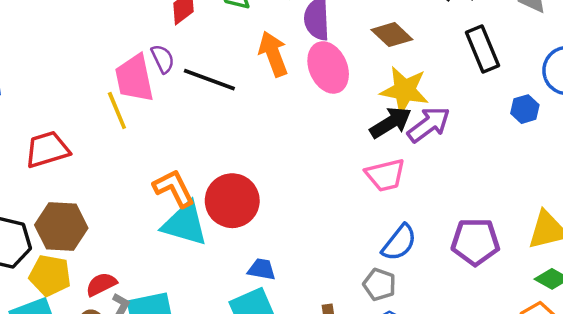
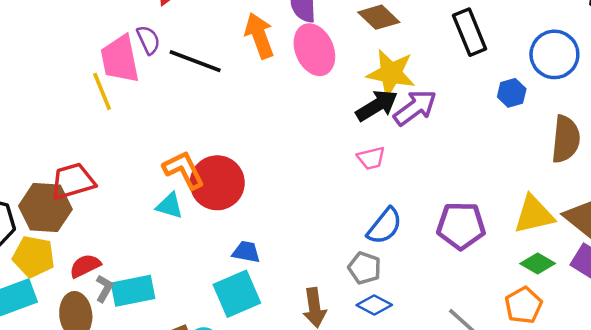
red trapezoid: (47, 149) -> (73, 181), moved
pink trapezoid: (385, 175) -> (371, 158), size x0.7
orange L-shape: (174, 188) -> (184, 170), moved
cyan triangle: (185, 224) -> (170, 206), size x0.6

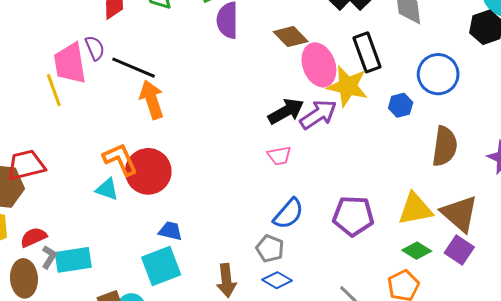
orange arrow: (259, 36) -> (152, 100), moved
pink ellipse: (314, 50) -> (319, 65), moved
yellow star: (391, 73) -> (348, 86), moved

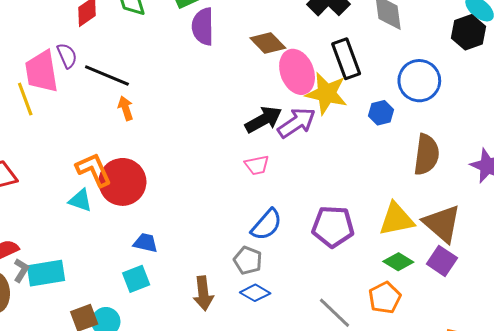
orange arrow: (152, 100) -> (126, 108), size x0.6
cyan square: (161, 266) -> (136, 279), size x0.7

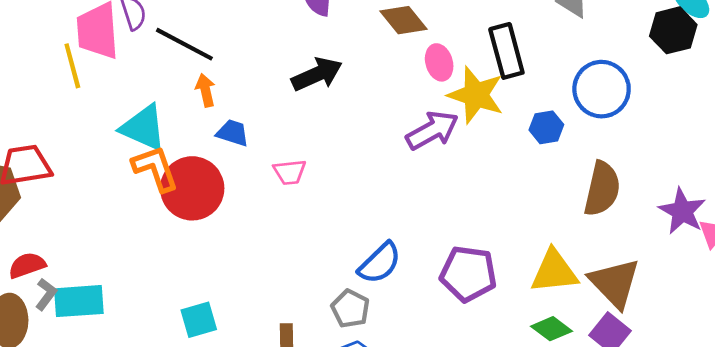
pink ellipse: (297, 72) -> (439, 62), size x0.6
black arrow: (263, 120) -> (317, 74), moved
pink trapezoid: (257, 165) -> (290, 172), moved
cyan triangle: (80, 200) -> (143, 128), moved, size x1.5
blue trapezoid: (146, 243) -> (233, 133), moved

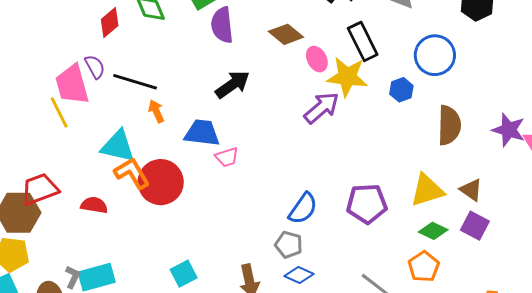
blue trapezoid: (233, 133) -> (202, 133), moved, size x1.5
red semicircle: (27, 265) -> (94, 205), moved, turned 40
brown triangle: (615, 283) -> (471, 190), size x0.6

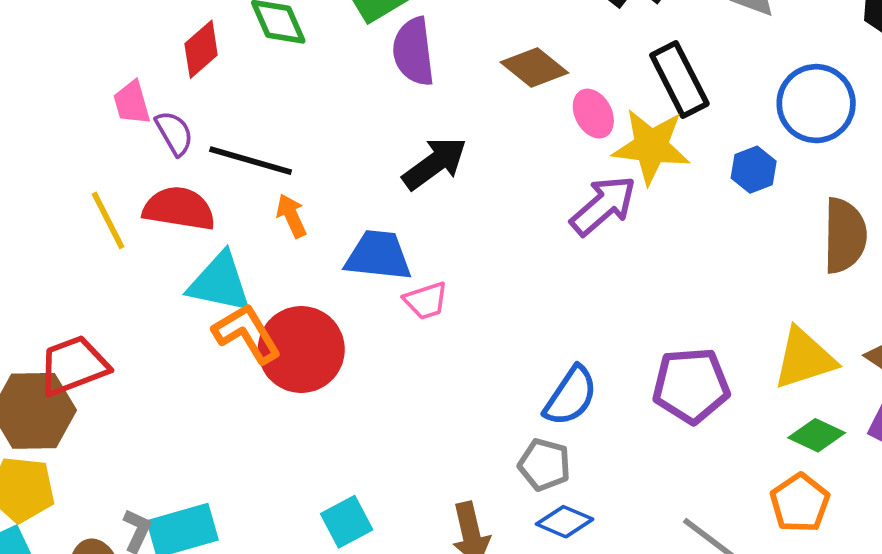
pink trapezoid: (72, 84) -> (132, 103), moved, size x0.6
red semicircle: (94, 205) -> (179, 209), moved, size x1.4

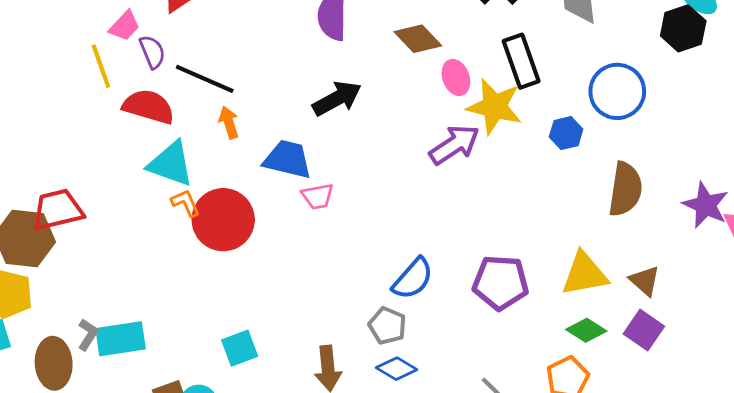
pink trapezoid: (132, 103) -> (125, 26), turned -128
yellow line: (108, 220) -> (101, 66), moved
orange L-shape: (247, 333) -> (186, 203), size x0.6

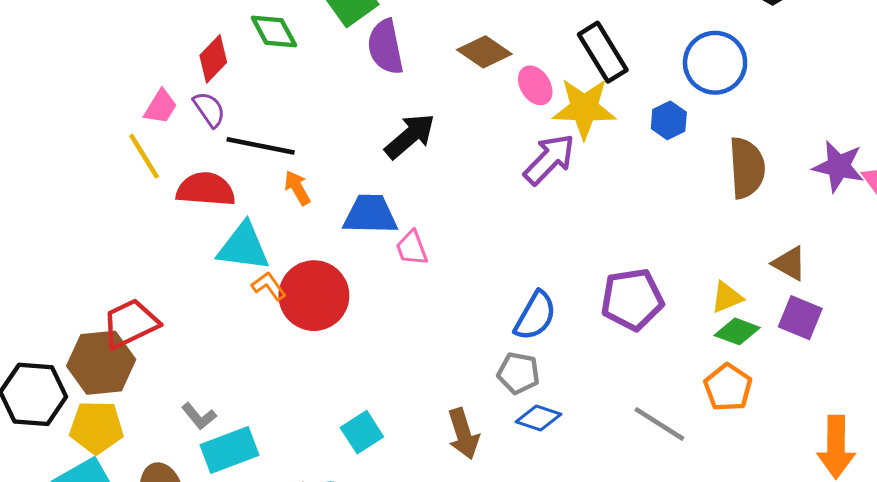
purple semicircle: (152, 52) -> (209, 109), moved
pink trapezoid: (318, 196) -> (412, 248), turned 92
yellow triangle: (585, 274) -> (727, 297), moved, size x0.6
gray L-shape: (88, 335) -> (199, 416), moved, turned 120

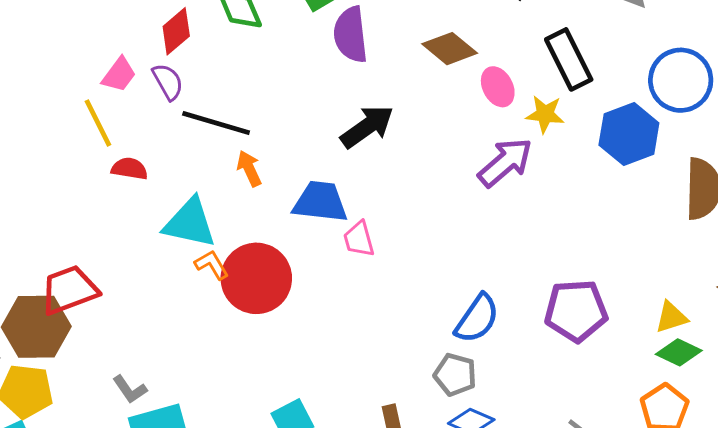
yellow star: (584, 108) -> (545, 114), size x0.6
blue hexagon: (669, 120) -> (629, 134), size x1.6
red semicircle: (206, 189) -> (130, 169), moved, size x0.6

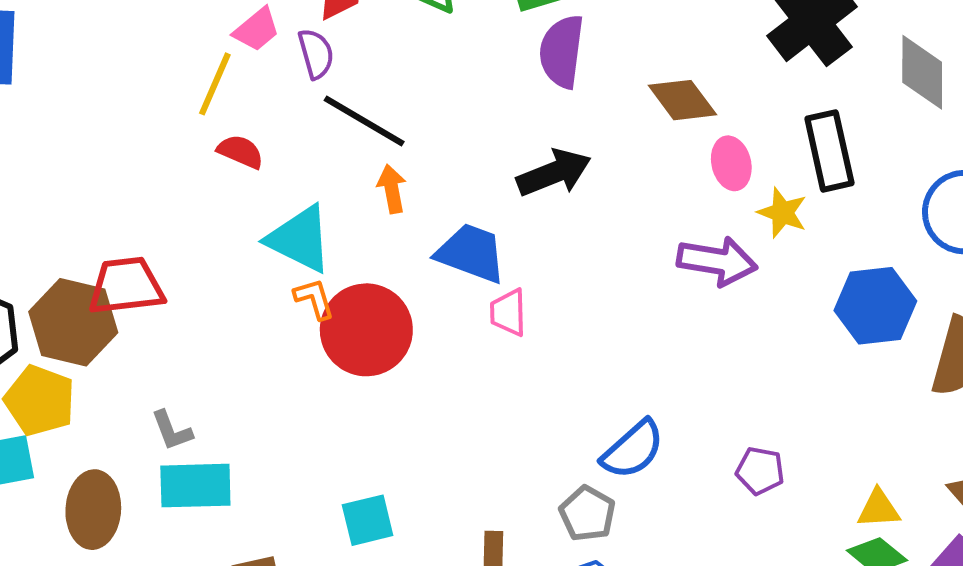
yellow line: (98, 123) -> (215, 84), turned 36
blue hexagon: (629, 134) -> (875, 306), moved
purple arrow: (505, 162) -> (717, 261), turned 36
purple pentagon: (576, 311) -> (760, 471), size x0.6

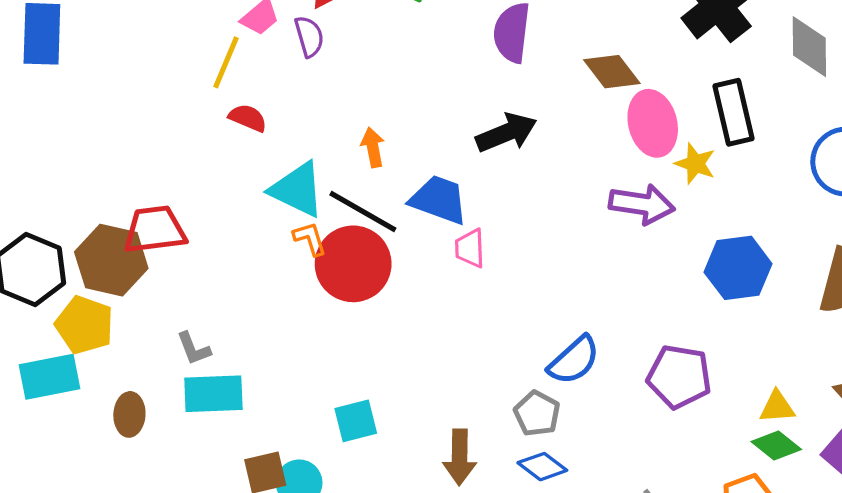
black line: (364, 121) -> (363, 211), moved
pink ellipse: (731, 163) -> (653, 123), size x1.5
blue hexagon: (875, 306) -> (738, 268), moved
purple pentagon: (760, 471) -> (679, 377), size x1.6
brown ellipse: (93, 510) -> (129, 414), size x0.7

